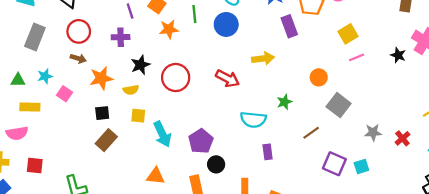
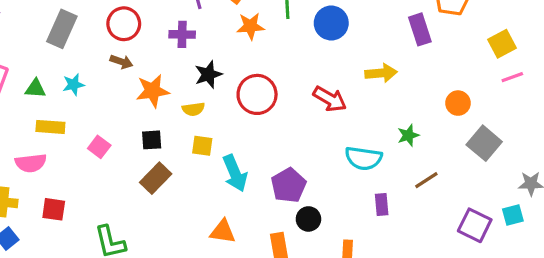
pink square: (64, 94) -> (99, 147), moved
brown line: (311, 133) -> (426, 180), moved
cyan square: (361, 166) -> (513, 215), moved

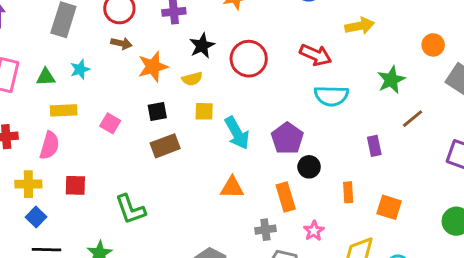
green star: (408, 135) -> (391, 80), size x1.4
cyan semicircle: (363, 158) -> (331, 96), moved
pink semicircle: (31, 163) -> (49, 145), turned -60
brown rectangle: (156, 178) -> (165, 146), turned 32

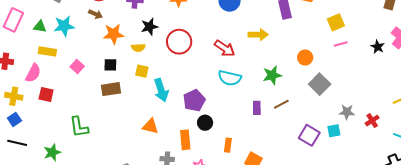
cyan star: (80, 69) -> (64, 26), size x1.5
purple rectangle: (374, 146) -> (257, 108), moved
red square: (75, 185) -> (46, 95), moved

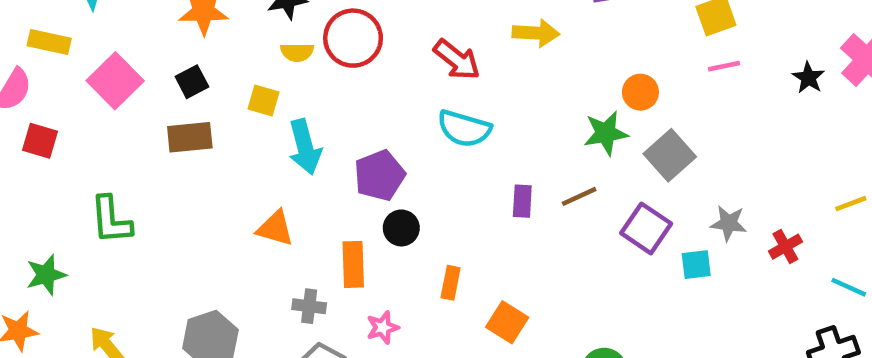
yellow semicircle: (138, 48) -> (297, 52), moved
black square: (110, 65) -> (192, 82), turned -32
pink square: (77, 66) -> (115, 81), size x1.6
green star: (272, 75) -> (606, 133), moved
purple square: (309, 135) -> (646, 228), moved

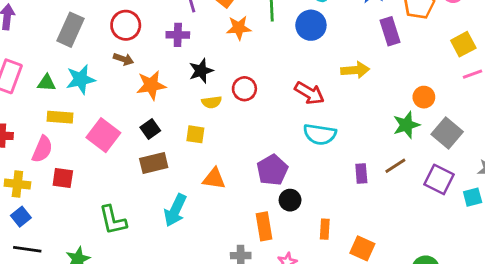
red circle: (353, 38) -> (244, 89), size x0.7
cyan arrow: (305, 147) -> (175, 210), moved, turned 48
orange triangle: (275, 228) -> (214, 179), moved

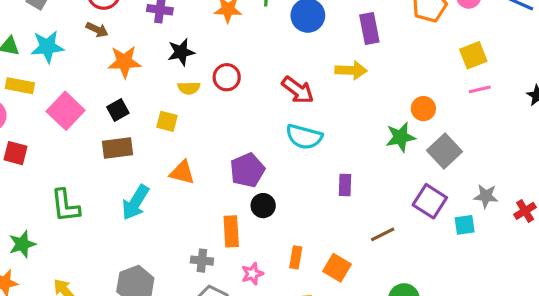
purple rectangle: (390, 31) -> (369, 29), moved
brown line: (395, 166) -> (383, 234), moved
orange rectangle: (325, 229) -> (296, 257), moved

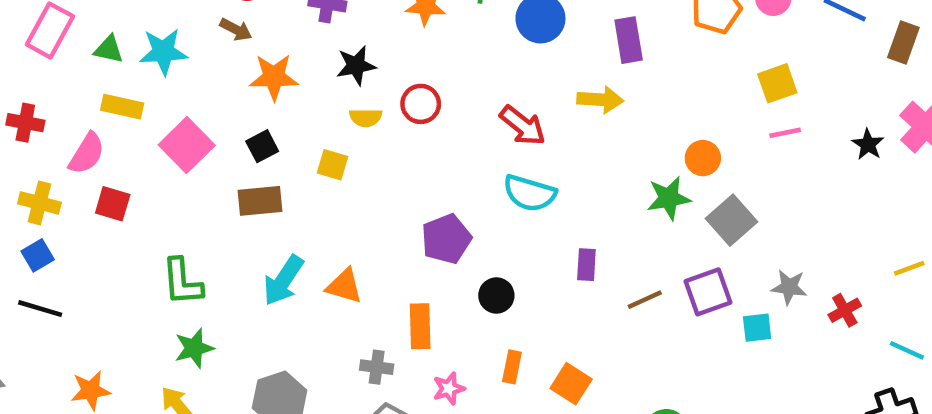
orange triangle: (182, 172) -> (344, 286), moved
purple square: (430, 201) -> (708, 292), turned 36
black circle: (263, 206) -> (496, 295), moved
brown line: (383, 234) -> (645, 300), moved
green star: (22, 244) -> (194, 348), moved

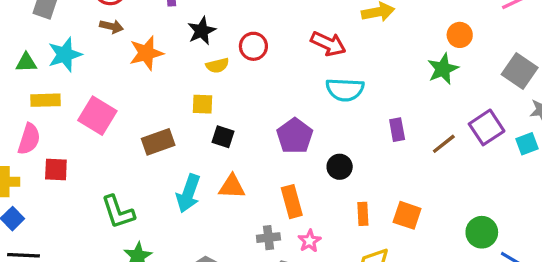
black square: (262, 146) -> (223, 137), moved, turned -30
gray square: (731, 220) -> (520, 71), moved
pink star: (449, 388) -> (310, 241), moved

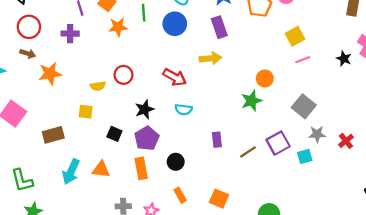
black star: (202, 31) -> (145, 109), moved
cyan semicircle: (345, 90) -> (184, 109), size x0.7
black square: (223, 137) -> (114, 134), moved
orange rectangle: (292, 202) -> (141, 168), moved
orange rectangle: (363, 214) -> (180, 195), moved, turned -32

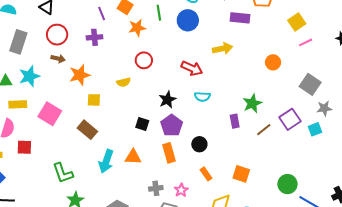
purple rectangle: (219, 27) -> (240, 18), moved, turned -60
red circle: (123, 75) -> (144, 60), moved
green star: (251, 101) -> (252, 103), moved
yellow square: (86, 112) -> (94, 100), moved
brown rectangle: (53, 135) -> (87, 130), turned 60

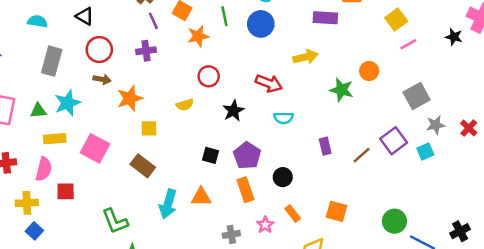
gray square: (310, 84) -> (417, 96), turned 30
black star: (167, 100) -> (233, 111), moved
green star: (252, 103) -> (341, 90), moved, turned -30
pink star: (181, 190) -> (265, 225), moved

